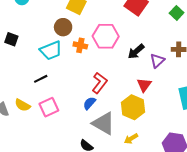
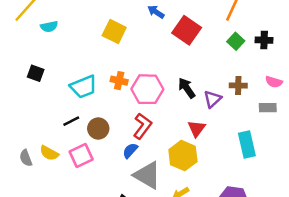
brown circle: (63, 27) -> (98, 129), moved
pink hexagon: (106, 36) -> (147, 89), moved
black arrow: (136, 51) -> (187, 88), turned 96

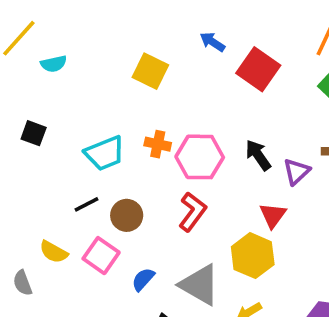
blue semicircle: (130, 151) -> (143, 279), moved
pink square: (81, 156) -> (101, 256), turned -30
gray semicircle: (26, 158) -> (23, 283), moved

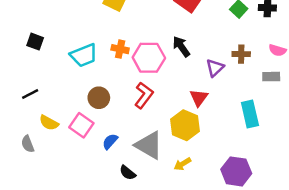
black arrow: (258, 155) -> (181, 47), moved
black line: (86, 204) -> (30, 94), moved

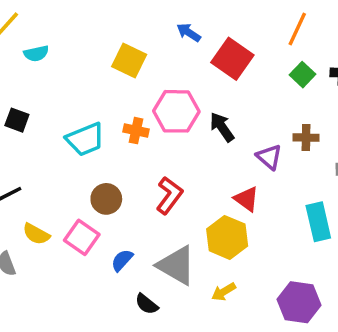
pink hexagon: (149, 58) -> (176, 111), moved
purple triangle: (215, 68) -> (269, 157), turned -36
red triangle: (199, 98) -> (246, 199), turned -30

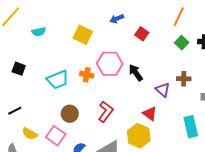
blue arrow: (189, 32) -> (117, 19), turned -56
cyan semicircle: (36, 53) -> (39, 32), moved
red square: (232, 59) -> (142, 34), size x0.6

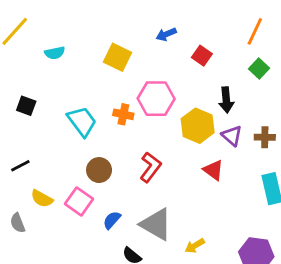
black arrow: (136, 73) -> (226, 100), moved, turned -150
brown cross: (184, 79) -> (265, 137), moved
cyan trapezoid: (58, 80) -> (82, 121), turned -105
yellow hexagon: (139, 136) -> (198, 126), moved

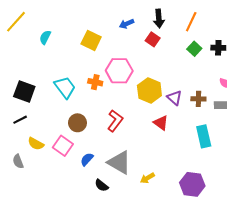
cyan semicircle: (55, 53) -> (45, 37), turned 128
black arrow: (226, 100) -> (159, 19), moved
black square: (26, 106) -> (24, 92), moved, size x1.5

